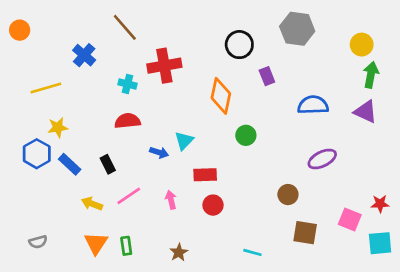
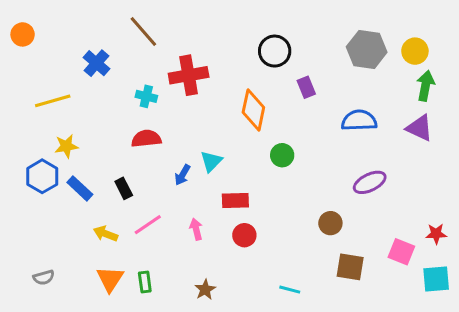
gray hexagon: (297, 29) -> (367, 50), moved
blue arrow: (159, 152) -> (183, 175), turned 102

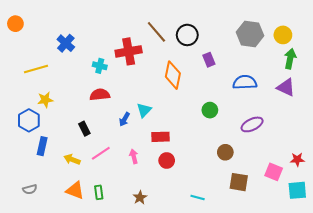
brown line: (143, 31) -> (156, 32), moved
green circle: (282, 155) -> (210, 110), moved
blue rectangle: (80, 188) -> (42, 146), moved, turned 60
orange triangle: (110, 279) -> (75, 190), turned -42

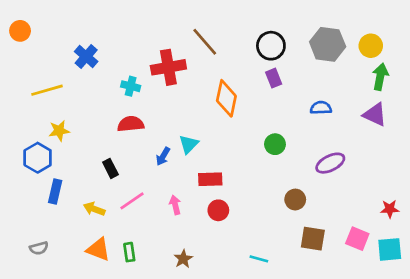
black circle: (187, 35) -> (271, 46), moved
blue semicircle: (245, 82) -> (321, 108), size x0.7
pink square: (274, 172) -> (357, 239), moved

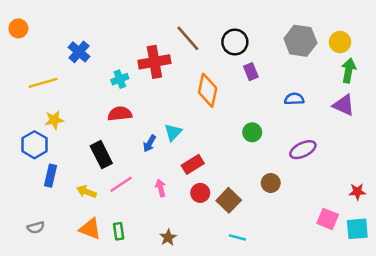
black circle: (271, 46) -> (235, 42), moved
cyan cross: (131, 86) -> (120, 79), turned -35
black rectangle: (110, 168) -> (101, 155), size x1.5
red rectangle: (210, 179) -> (193, 164), turned -30
brown square: (313, 239) -> (229, 200), moved, turned 35

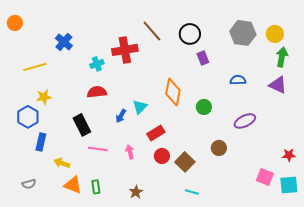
orange diamond: (208, 90) -> (173, 92), moved
pink line: (121, 184) -> (98, 149), turned 42
yellow arrow: (86, 192) -> (62, 163), moved

